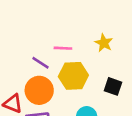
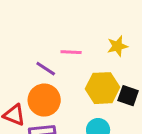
yellow star: (104, 43) -> (118, 46), turned 30
yellow hexagon: (73, 76) -> (103, 88), moved

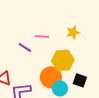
black square: (128, 96) -> (80, 80), moved
orange circle: (44, 100) -> (51, 77), moved

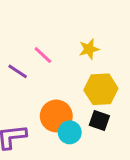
pink line: (42, 36) -> (43, 55), turned 40
yellow hexagon: (63, 60) -> (101, 89), moved

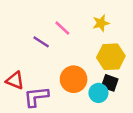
cyan circle: (70, 132) -> (98, 93), moved

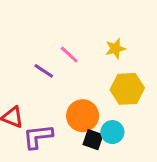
black square: (110, 83) -> (93, 140), moved

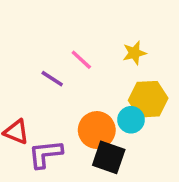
cyan circle: (112, 132) -> (131, 120), moved
black square: (93, 140) -> (109, 157), size x1.4

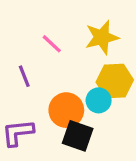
yellow star: (134, 53) -> (102, 37), size x1.5
purple line: (52, 79) -> (24, 76), moved, turned 35

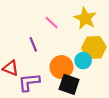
yellow star: (102, 37) -> (85, 18), turned -30

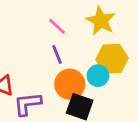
purple line: (33, 44) -> (57, 55), moved

